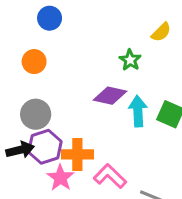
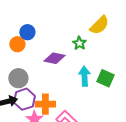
blue circle: (50, 18) -> (27, 32), moved
yellow semicircle: (161, 32) -> (99, 25), size x1.5
purple diamond: (110, 96) -> (54, 58), moved

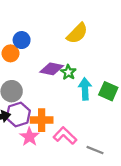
yellow semicircle: (99, 25) -> (77, 33), moved
green star: (79, 43) -> (68, 72), moved

